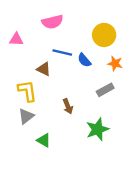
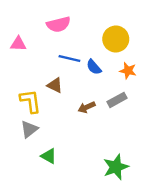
brown triangle: (44, 69) -> (55, 85), moved
brown arrow: (68, 106) -> (87, 107), moved, turned 88
green star: (97, 129) -> (116, 167), moved

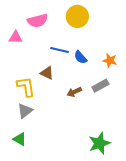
pink semicircle: (58, 24) -> (37, 21), moved
yellow circle: (116, 39) -> (77, 16), moved
green triangle: (49, 156) -> (20, 139), moved

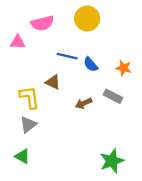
gray rectangle: (100, 86) -> (113, 96), turned 56

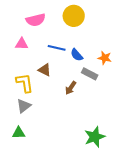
pink triangle: (18, 42) -> (22, 44), moved
gray rectangle: (113, 96) -> (90, 74), moved
brown arrow: (84, 103) -> (71, 88), turned -32
green triangle: (22, 156) -> (19, 133), turned -32

